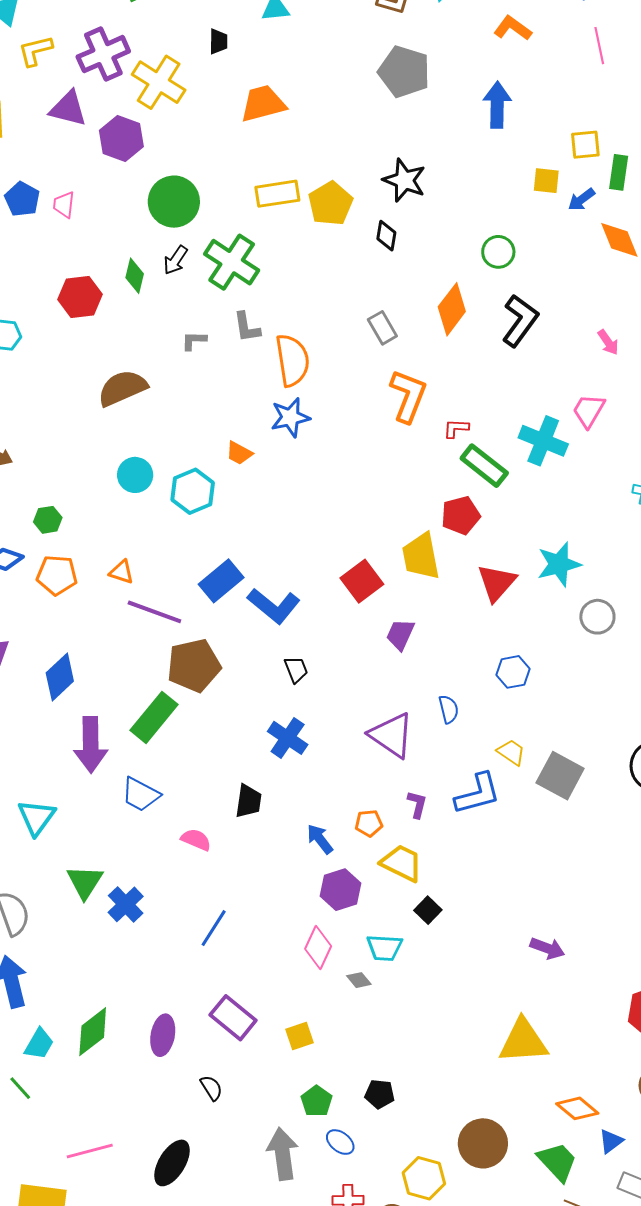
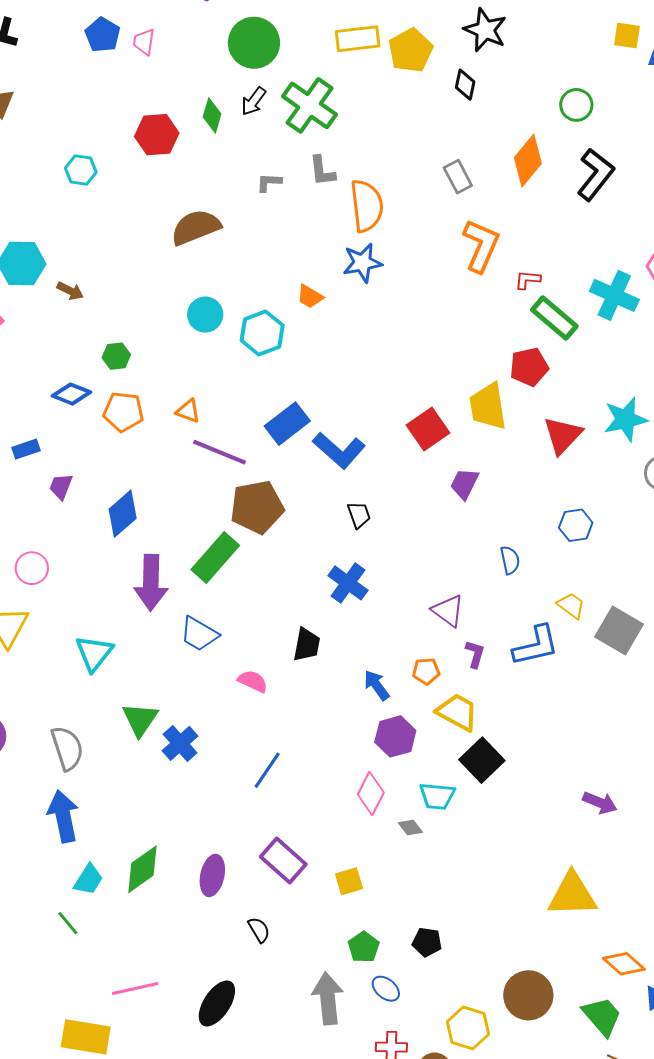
purple triangle: (391, 735) -> (448, 611), moved, size x0.7
black square: (428, 910) -> (482, 760), size x1.6

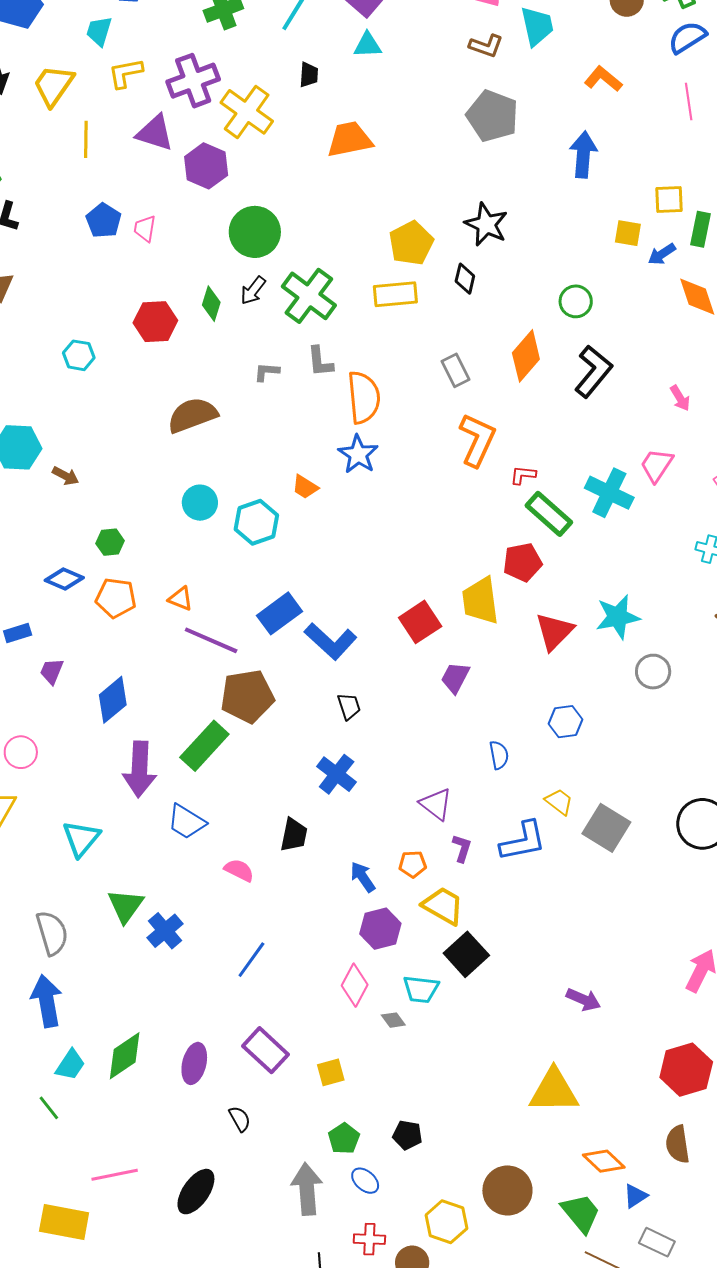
yellow rectangle: (358, 39) -> (395, 294), moved
blue star: (362, 263) -> (358, 454), turned -30

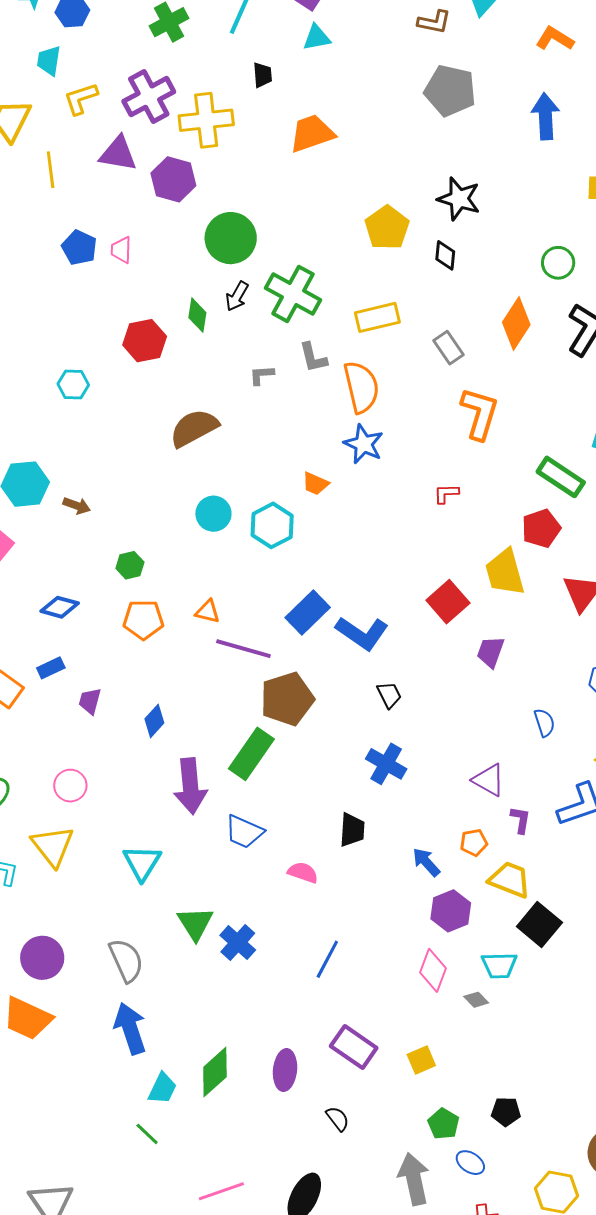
yellow cross: (247, 112) -> (206, 120), turned -34
yellow rectangle: (395, 294) -> (377, 317), moved
red L-shape: (523, 475) -> (446, 494), moved
blue diamond: (64, 579) -> (60, 607), moved
blue diamond: (113, 700) -> (154, 721), size x0.7

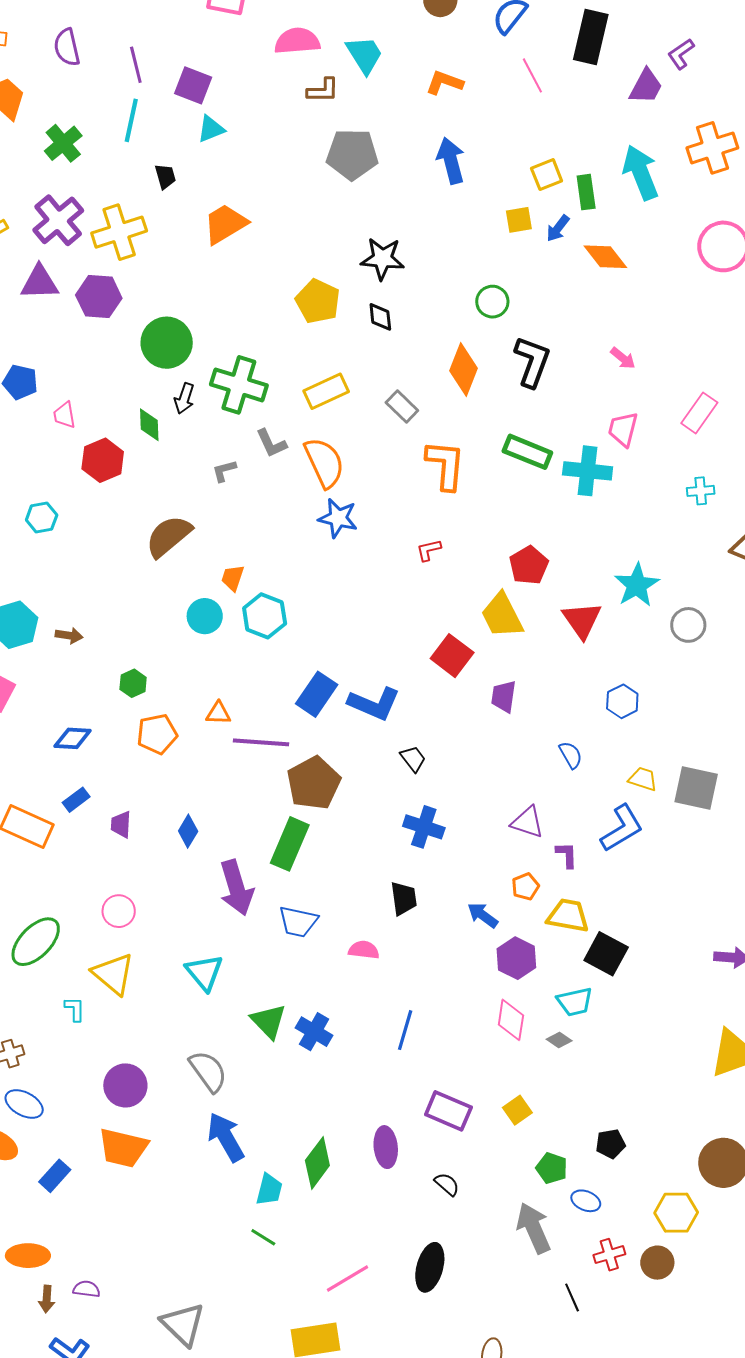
pink trapezoid: (121, 250) -> (64, 415), moved
green rectangle: (561, 477) -> (527, 452), moved
orange trapezoid: (315, 484) -> (233, 578), moved, turned 96

